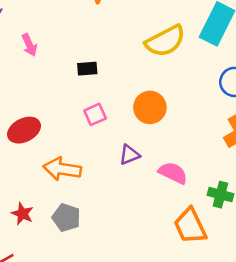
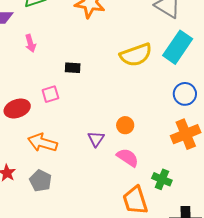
orange circle: (150, 107) -> (125, 125), moved, size x0.7
pink square: (95, 114) -> (50, 94), moved
purple triangle: (130, 155) -> (96, 139), turned -42

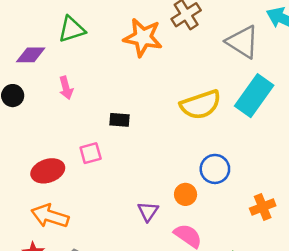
blue circle: (185, 94) -> (215, 169), moved
orange cross: (186, 134) -> (263, 207), size x0.7
orange arrow: (43, 143) -> (50, 216), moved

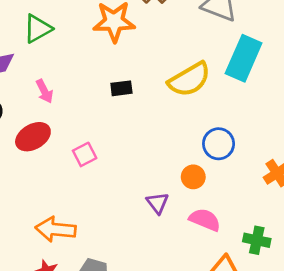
black rectangle: (119, 120) -> (121, 88), moved
red ellipse: (48, 171) -> (33, 137), moved

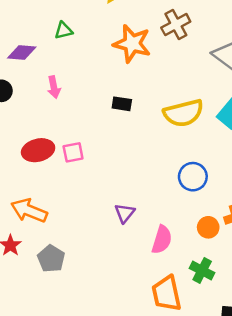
green triangle: (38, 29) -> (64, 31), size x0.7
red ellipse: (33, 137) -> (38, 150), moved
orange circle: (193, 177) -> (208, 227), moved
pink semicircle: (205, 220) -> (162, 240), turned 68

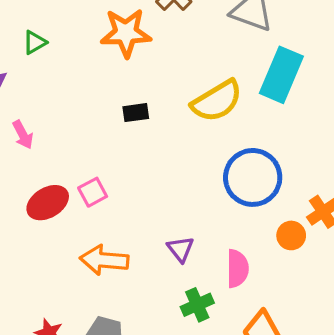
pink arrow: (54, 87) -> (23, 135), moved
blue circle: (193, 177) -> (253, 177), size x1.5
orange arrow: (29, 211) -> (104, 260), moved
green cross: (202, 271) -> (197, 305), moved, turned -35

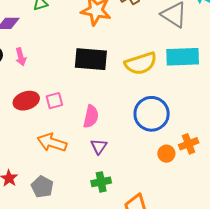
cyan rectangle: (281, 75) -> (183, 57), turned 52
black rectangle: (136, 113) -> (91, 59), size x2.0
pink semicircle: (237, 269) -> (91, 116), moved

